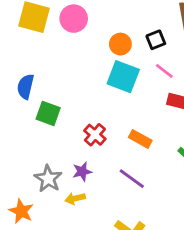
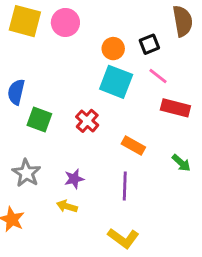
red cross: (95, 135) -> (87, 121), moved
gray star: (48, 179) -> (26, 173), moved
purple line: (132, 179) -> (125, 186), turned 56
yellow arrow: (75, 198) -> (67, 206), turned 30

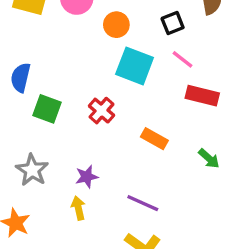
orange circle: (113, 49) -> (116, 25), moved
purple line: (125, 186) -> (143, 203), moved, turned -68
yellow arrow: (67, 206) -> (78, 208), turned 60

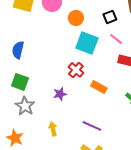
green square: (47, 109) -> (20, 82), moved
red cross: (102, 111) -> (76, 70), moved
purple star: (87, 177) -> (60, 94), moved

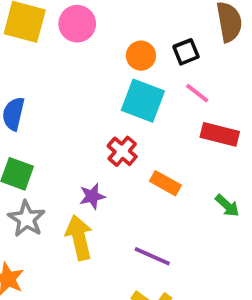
orange circle: (76, 18) -> (141, 56), moved
yellow arrow: (53, 129) -> (79, 238), moved, size x1.6

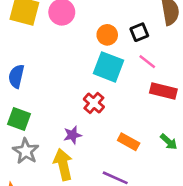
orange rectangle: (165, 183) -> (129, 142), moved

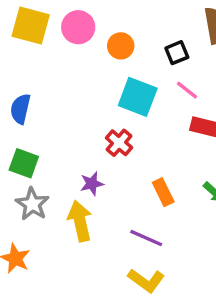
orange circle: (107, 35) -> (121, 46), moved
orange rectangle: (129, 142) -> (163, 192), turned 35

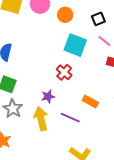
orange rectangle: (163, 192) -> (90, 101), turned -35
purple line: (146, 238) -> (70, 118), moved

